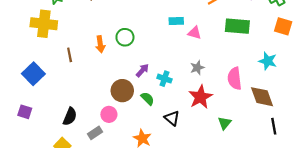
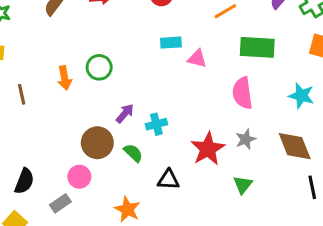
gray star: (197, 68) -> (246, 139), moved
pink semicircle: (235, 78) -> (242, 93), moved
cyan cross: (165, 79) -> (156, 124), turned -32
black triangle: (172, 118) -> (168, 180), turned -35

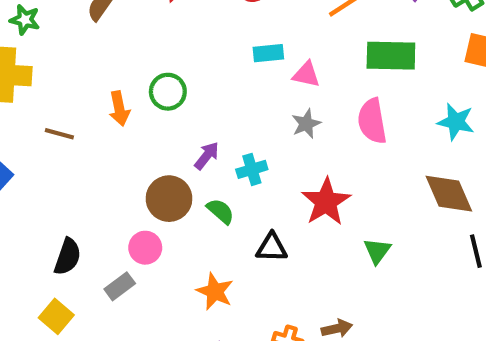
brown line: (22, 94) -> (59, 134), turned -60
gray star: (246, 139) -> (306, 124), moved

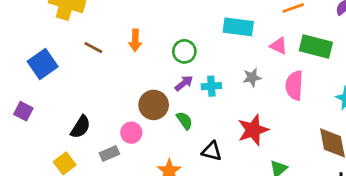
cyan rectangle: (268, 53) -> (238, 27), size x1.5
pink triangle: (306, 74) -> (279, 46), moved
green circle: (168, 92) -> (184, 51), moved
cyan cross: (252, 169) -> (211, 86), moved

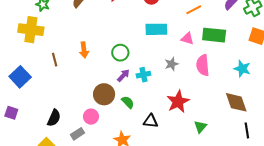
brown line: (93, 48) -> (55, 60), turned 56

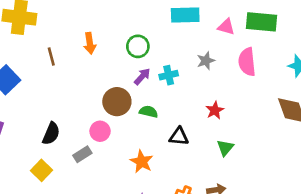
green semicircle: (128, 102) -> (148, 112), turned -32
red star: (178, 102) -> (215, 110), size x0.6
green triangle: (200, 127) -> (225, 148), moved

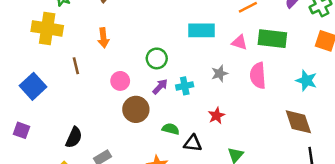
orange arrow: (90, 43) -> (103, 38), moved
red star: (215, 110) -> (217, 116), moved
green semicircle: (148, 112) -> (171, 129), moved
pink circle: (100, 131) -> (120, 81), moved

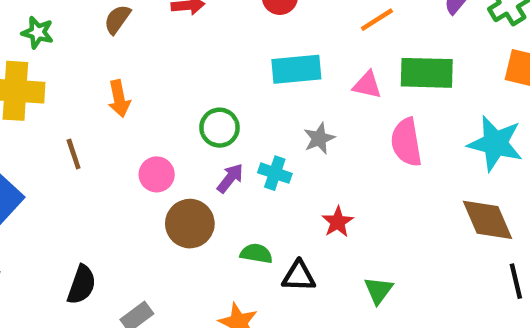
gray star: (220, 73) -> (319, 138), moved
cyan star: (306, 81) -> (495, 143), size x1.4
cyan cross: (185, 86) -> (275, 173), turned 35

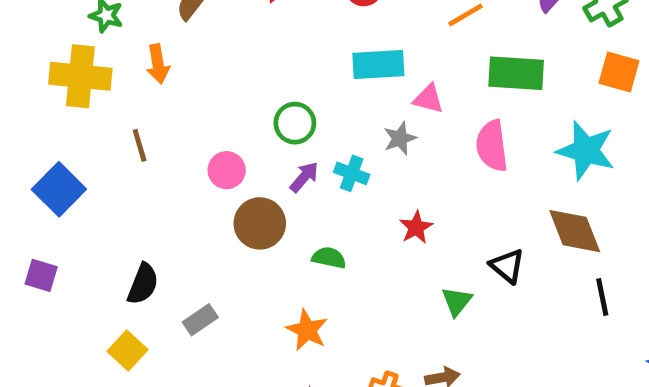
pink triangle: (367, 85) -> (428, 99), moved
orange arrow: (119, 99) -> (158, 64), moved
black triangle: (299, 276) -> (507, 266), moved, turned 36

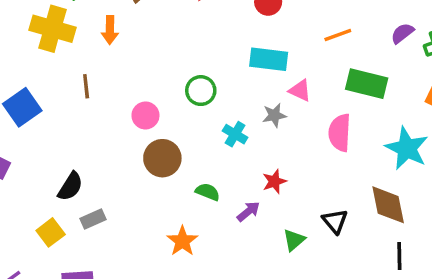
purple arrow: (304, 177) -> (248, 211), moved
gray rectangle: (200, 320) -> (93, 219), moved

